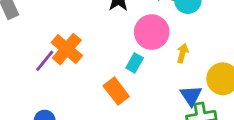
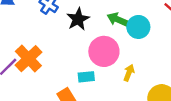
cyan rectangle: (135, 63) -> (86, 77), turned 49

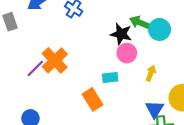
black star: (78, 19) -> (121, 34), moved, turned -30
pink circle: (104, 51) -> (127, 53), size x0.7

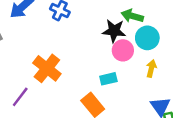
cyan circle: (160, 29) -> (147, 38), moved
purple line: (35, 68) -> (20, 97), moved

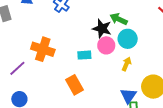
orange cross: (47, 68) -> (43, 49), turned -30
cyan rectangle: (108, 79) -> (84, 55), moved

